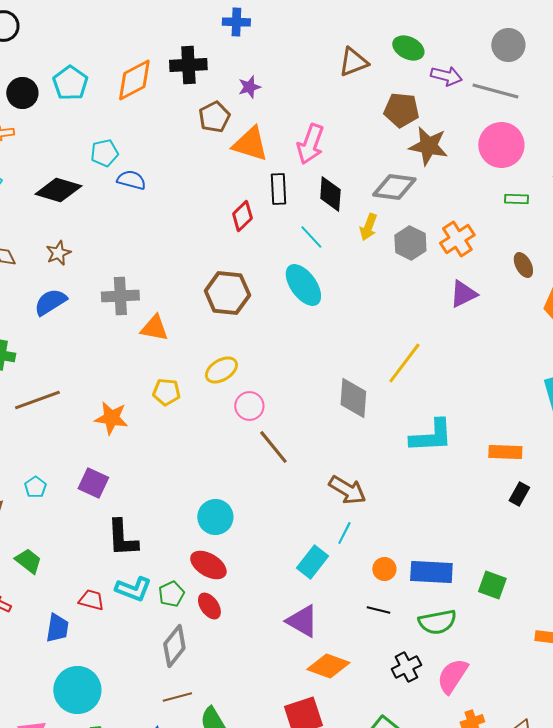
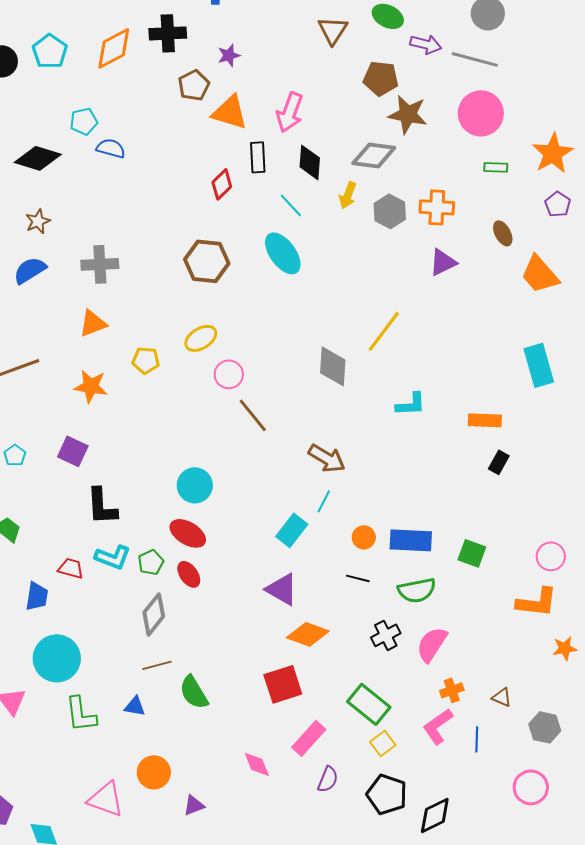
brown triangle: (353, 62) -> (333, 30), turned -36
orange cross: (457, 239) -> (437, 207), turned 36
orange triangle: (154, 328) -> (93, 323), moved, turned -32
cyan L-shape: (431, 436) -> (411, 404), size x0.7

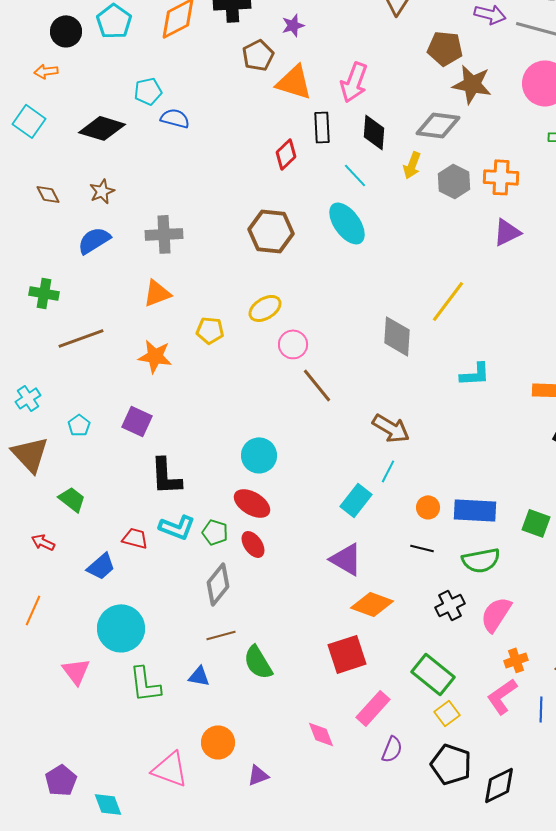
green pentagon: (151, 562) -> (215, 532), turned -30
blue trapezoid: (37, 596) -> (101, 566), turned 40

